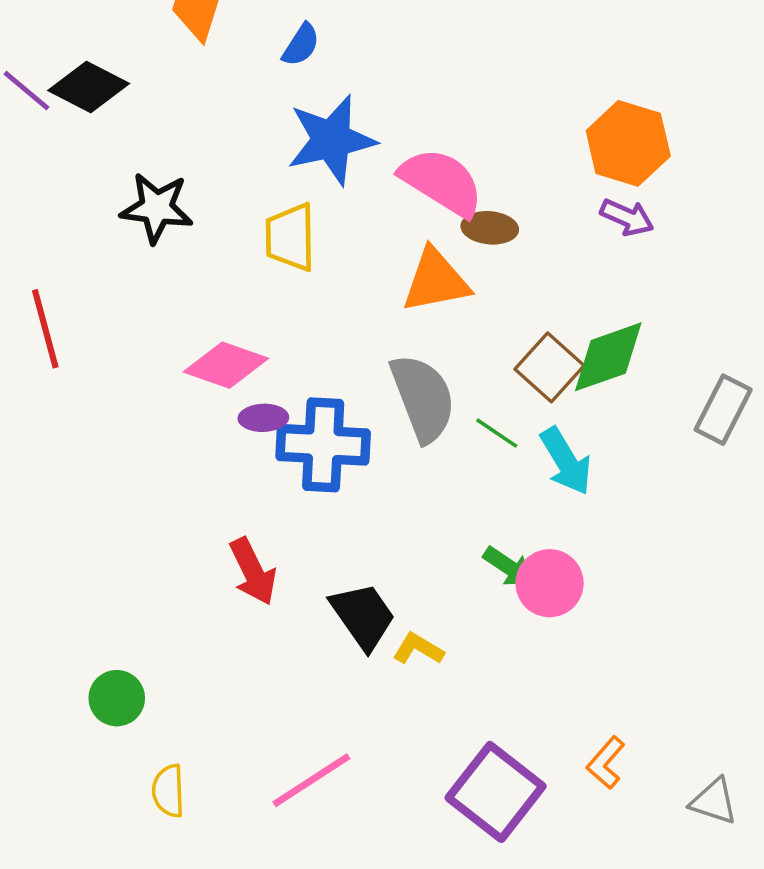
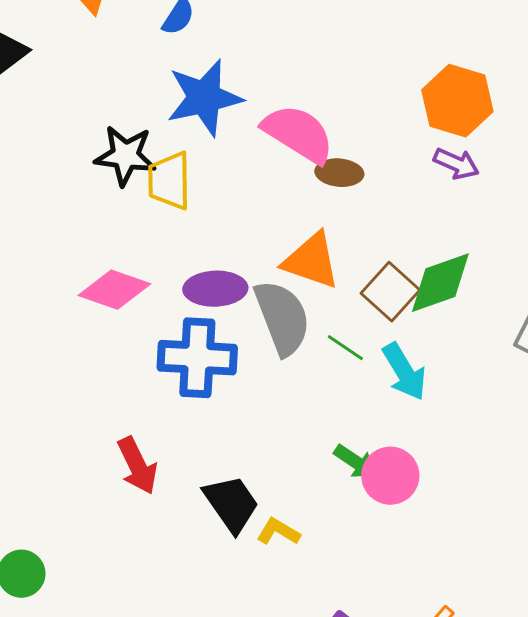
black star: (157, 208) -> (125, 156), moved
orange triangle: (436, 281) -> (311, 261), moved, turned 30
purple ellipse: (263, 418) -> (215, 289), moved, size x1.5

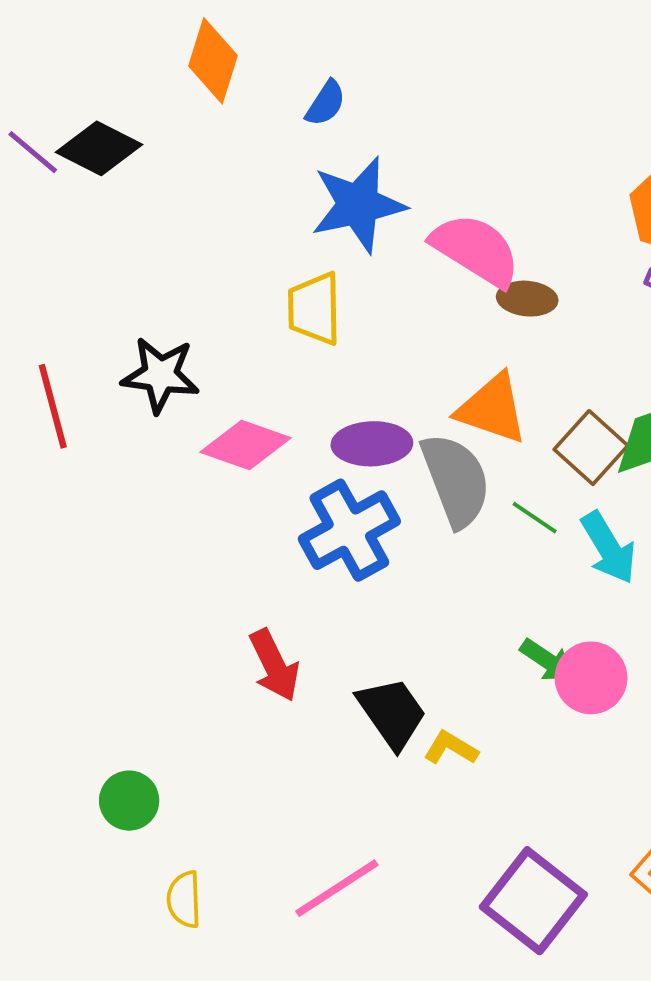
black star: (125, 156) -> (160, 375), moved
blue cross: (197, 358) -> (349, 530), turned -32

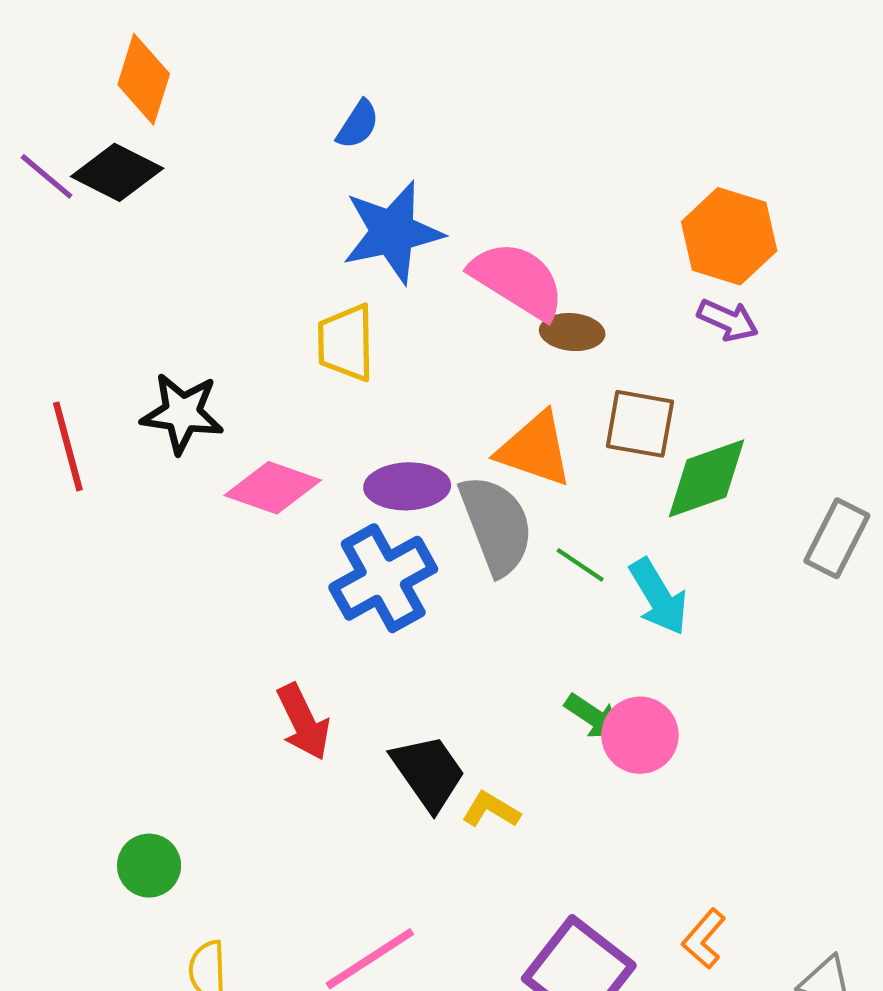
orange diamond: (213, 61) -> (144, 79), moved
brown square: (591, 448) -> (640, 424), moved, turned -32

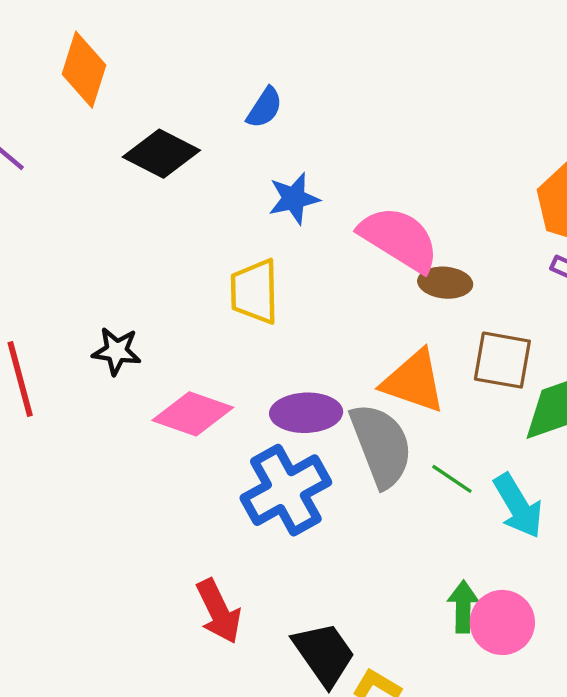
black diamond: (117, 172) -> (161, 154), moved
blue star: (392, 232) -> (294, 199), size x0.6
black star: (182, 413) -> (117, 351), size x0.7
green arrow: (593, 717) -> (463, 607), turned -123

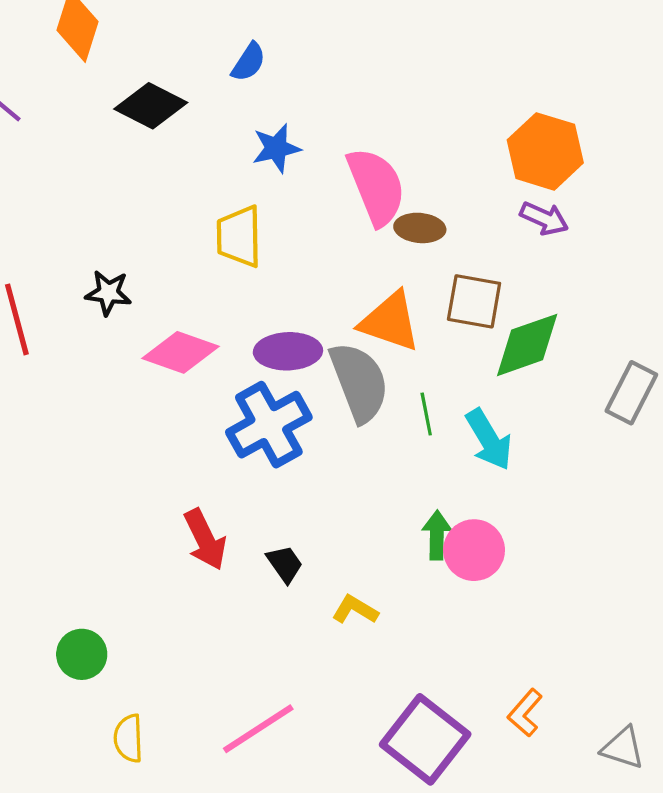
pink semicircle: (399, 239) -> (376, 186), turned 36
green line: (452, 479) -> (426, 414), turned 45
black trapezoid: (324, 654) -> (285, 564), moved, size x0.6

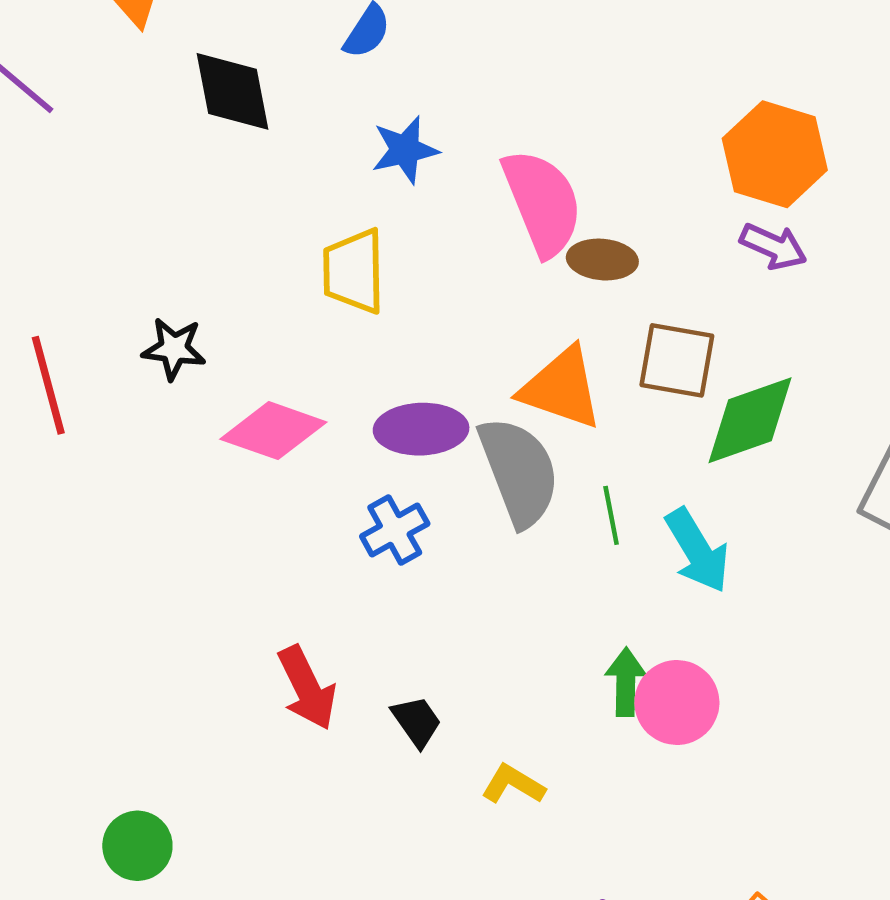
black diamond: (151, 106) -> (232, 91), turned 52
blue cross: (269, 425) -> (395, 530), size x0.6

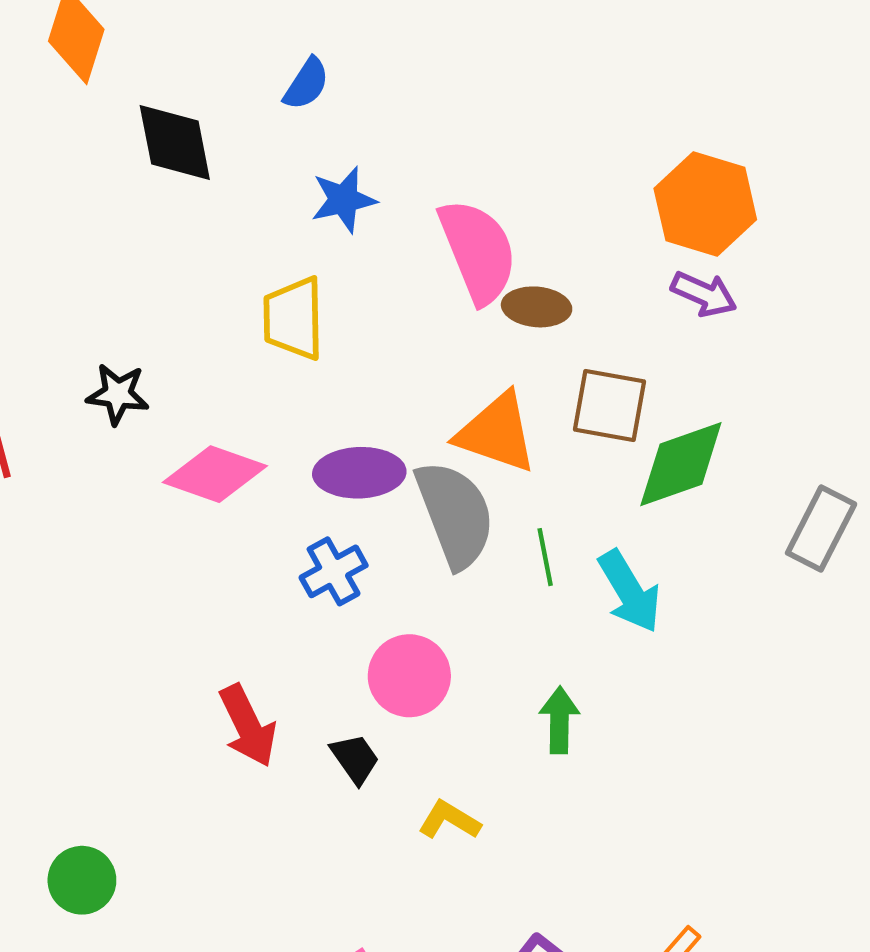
pink circle: (677, 703) -> (409, 676), moved

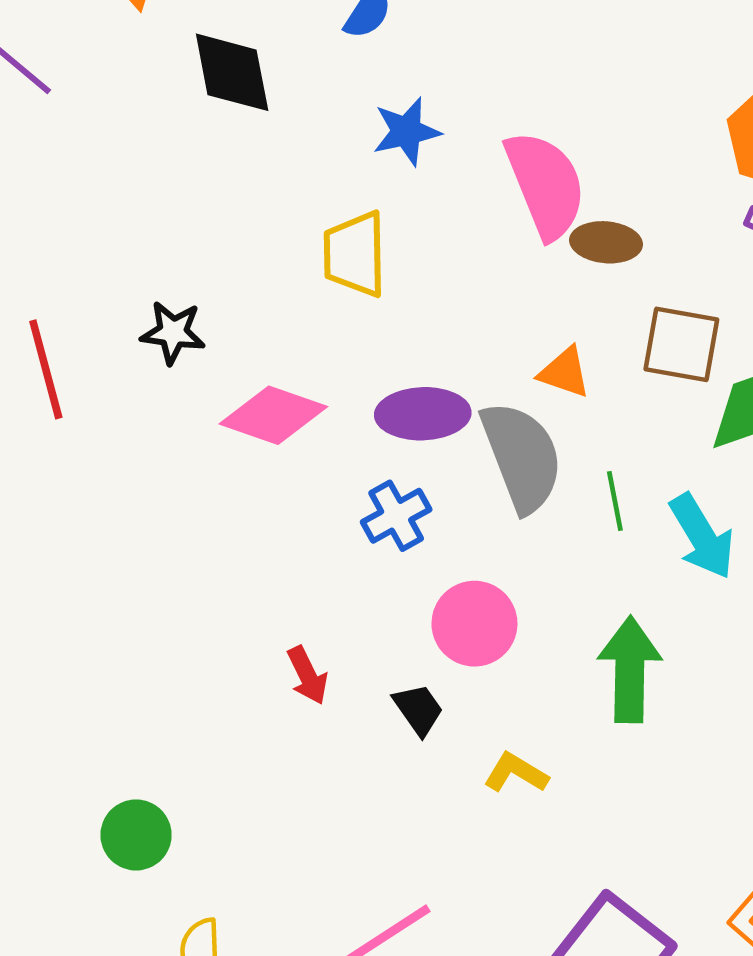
orange triangle: (497, 433) -> (565, 372), size x0.6
green arrow: (559, 720) -> (630, 669), size x1.5
red arrow: (248, 726) -> (307, 675), size x0.7

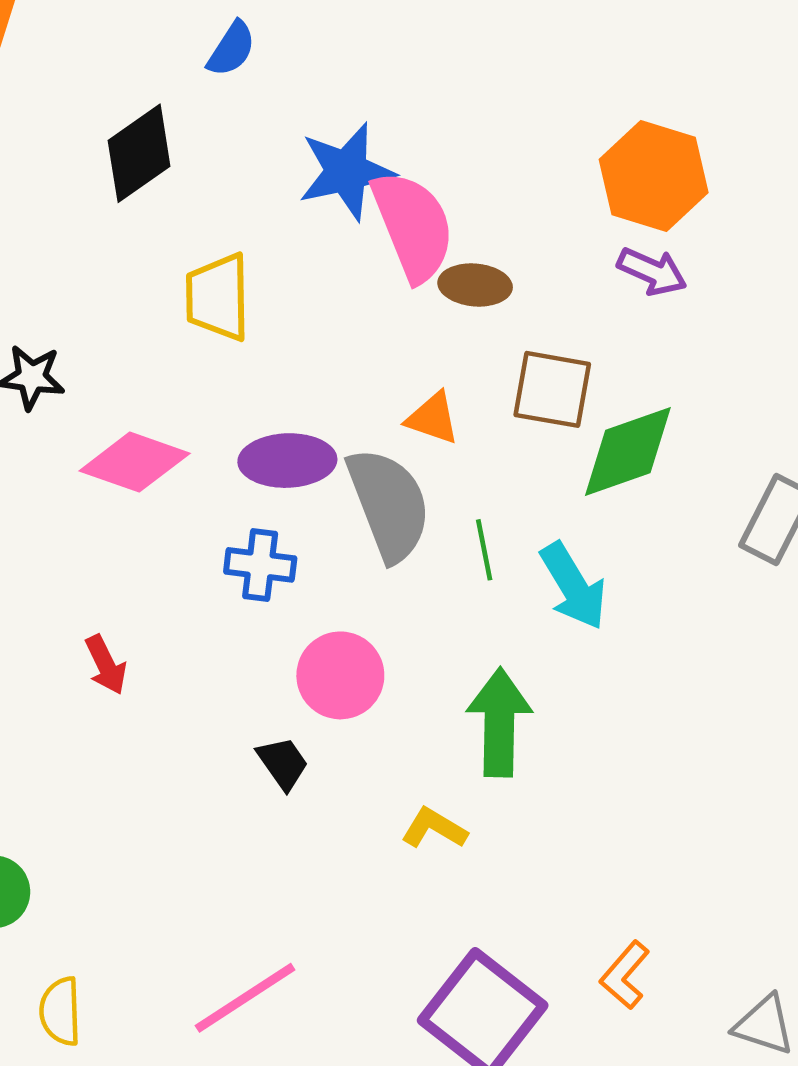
black diamond: (232, 72) -> (139, 153), moved, turned 66
blue star: (406, 131) -> (346, 171), moved, size x1.4
blue cross: (396, 516) -> (260, 565), turned 36
red arrow: (307, 675) -> (106, 665), moved
yellow L-shape: (516, 773) -> (434, 828), moved

